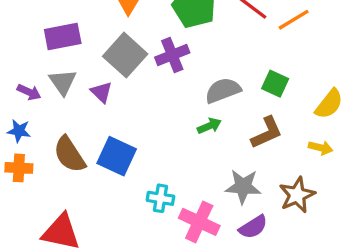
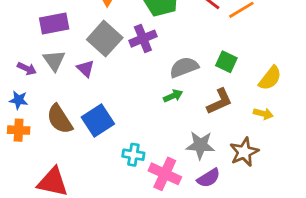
blue square: (117, 156) -> (98, 121), turned 32

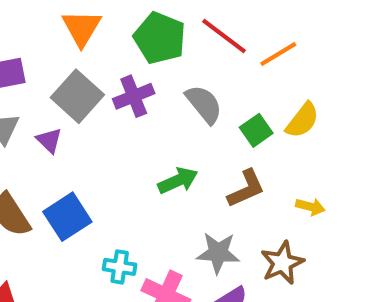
green square: (226, 62) -> (256, 130), turned 30
gray semicircle: (184, 67) -> (204, 104), moved, turned 72
yellow semicircle: (270, 78) -> (302, 120), moved
green arrow: (173, 96) -> (178, 181), size x1.4

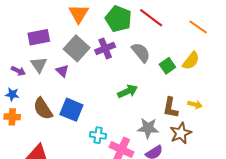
orange line: (278, 54) -> (198, 27), moved, turned 66
brown L-shape: (246, 189) -> (170, 108), moved, turned 125
blue square: (67, 217) -> (71, 110), turned -35

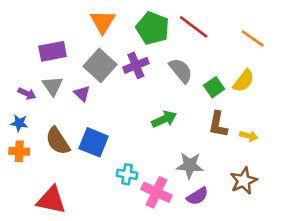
brown L-shape: (170, 108) -> (218, 124), moved
brown star: (181, 133) -> (244, 181), moved

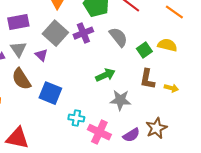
yellow semicircle: (244, 81) -> (167, 45), turned -114
brown semicircle: (58, 141) -> (21, 79), moved
gray star: (190, 165) -> (120, 100), moved
brown star: (244, 181) -> (156, 128), moved

